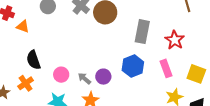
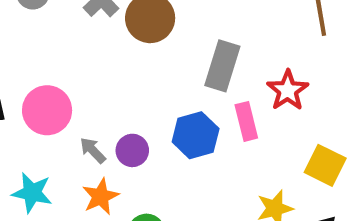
pink rectangle: (166, 68) -> (246, 121), moved
pink circle: (61, 75) -> (47, 110), moved, size x1.5

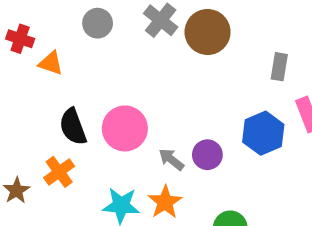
gray rectangle: (222, 66) -> (279, 67), size x0.6
orange star: (101, 197) -> (165, 202), moved

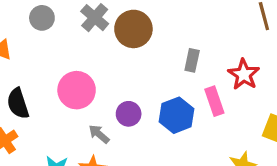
pink circle: (125, 128) -> (77, 90), moved
purple circle: (207, 155) -> (129, 114), moved

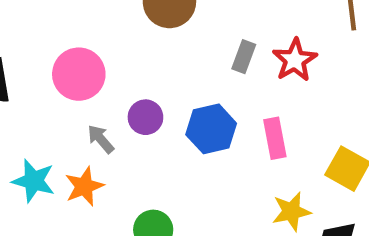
red star: (244, 74) -> (295, 60), moved
pink rectangle: (214, 101) -> (275, 138), moved

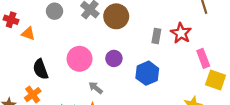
purple circle: (145, 117) -> (114, 58), moved
pink rectangle: (275, 138) -> (203, 58), moved

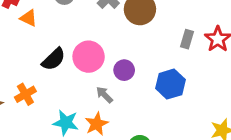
purple circle: (114, 58) -> (124, 70), moved
black semicircle: (40, 69) -> (54, 59), moved, turned -120

